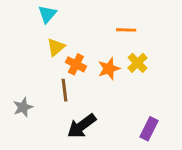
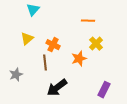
yellow triangle: (56, 47) -> (27, 39), moved
orange star: (109, 69) -> (79, 59), moved

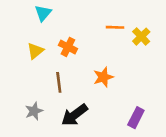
yellow cross: (96, 44) -> (141, 37), moved
orange cross: (53, 45) -> (68, 47), moved
gray star: (16, 75) -> (34, 111), moved

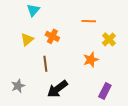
yellow cross: (141, 37) -> (109, 39), moved
orange star: (103, 77) -> (91, 60), moved
gray star: (34, 111) -> (18, 86), moved

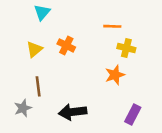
yellow cross: (109, 39) -> (126, 48), moved, turned -32
brown line: (45, 64) -> (38, 86), moved
black arrow: (57, 89) -> (73, 112), turned 30

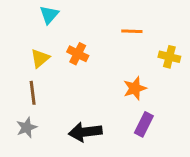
yellow cross: (126, 48) -> (169, 57), moved
brown line: (38, 86) -> (33, 93), moved
purple rectangle: (133, 115) -> (144, 124), moved

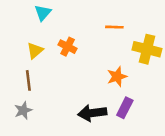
yellow cross: (169, 57) -> (147, 49), size x1.5
black arrow: (85, 132) -> (92, 113), moved

